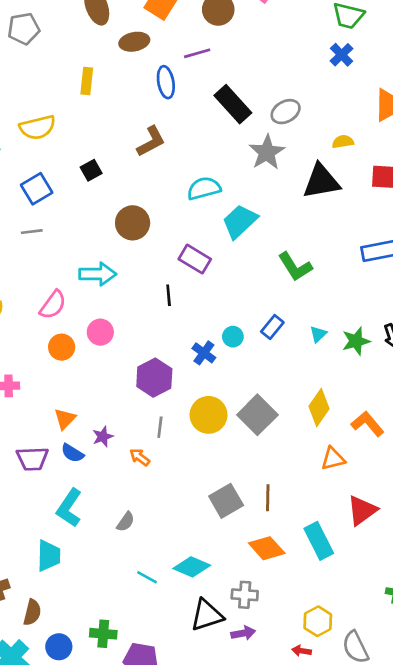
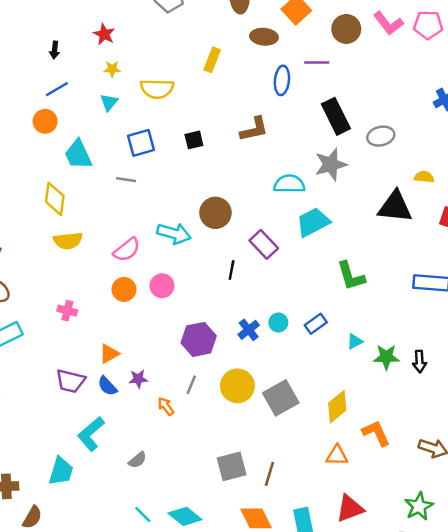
gray star: (267, 152) -> (331, 164), moved
brown circle: (133, 223) -> (215, 213), moved

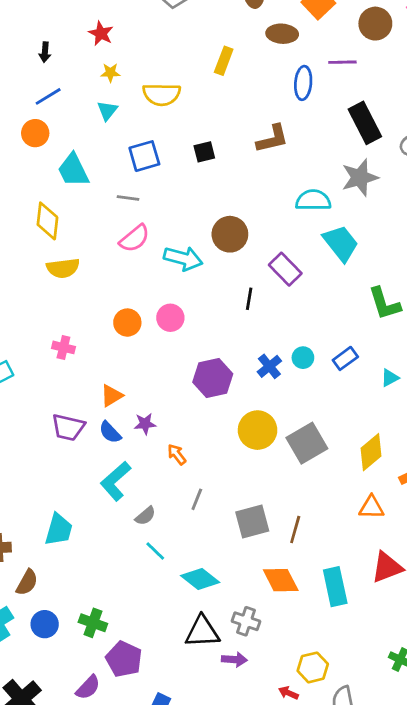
cyan trapezoid: (313, 222) -> (341, 243), turned 80
pink semicircle: (127, 250) -> (135, 238), moved
gray line: (191, 385) -> (197, 499), moved
cyan L-shape: (91, 434) -> (115, 481), moved
cyan line: (143, 515) -> (155, 551), moved

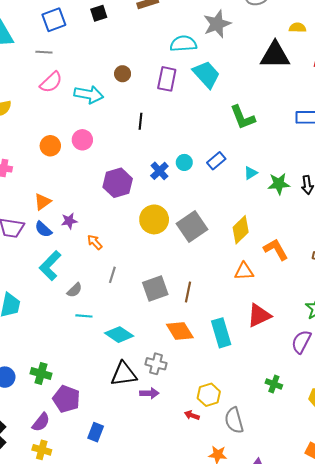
brown circle: (230, 234) -> (123, 74), size x0.6
purple rectangle: (285, 269) -> (167, 79), moved, turned 60
cyan line: (155, 551) -> (84, 316), turned -35

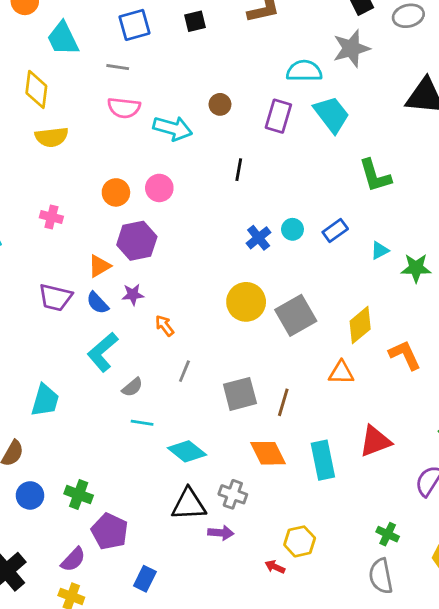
pink semicircle: (51, 82) -> (124, 108), turned 45
purple hexagon: (118, 183) -> (137, 241), moved
orange triangle: (244, 271) -> (341, 373), moved
gray semicircle: (234, 420) -> (381, 576), moved

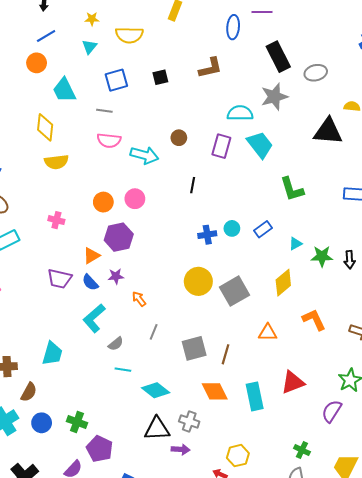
blue cross: (259, 238) -> (207, 235), turned 30
yellow diamond: (360, 325) -> (283, 283), moved

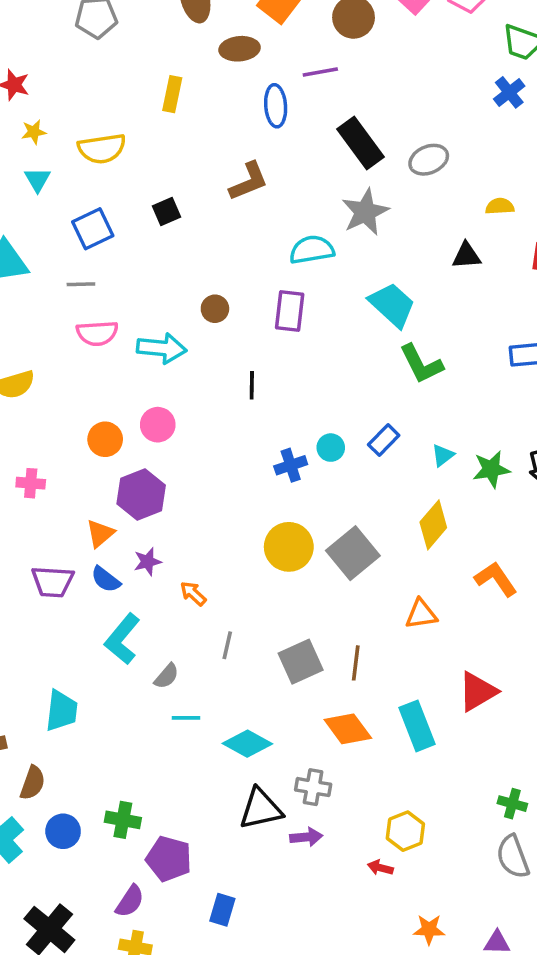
black triangle: (328, 131) -> (466, 256), size x0.6
cyan trapezoid: (260, 145) -> (392, 305), moved

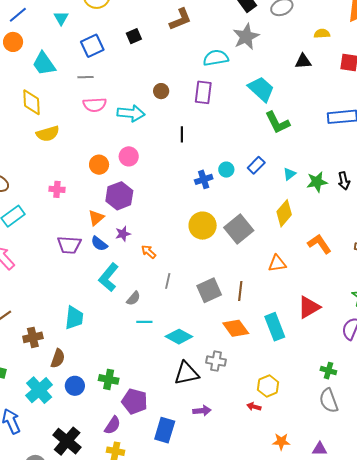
purple arrow: (306, 837) -> (202, 411), moved
blue rectangle: (222, 910) -> (165, 430), size x1.4

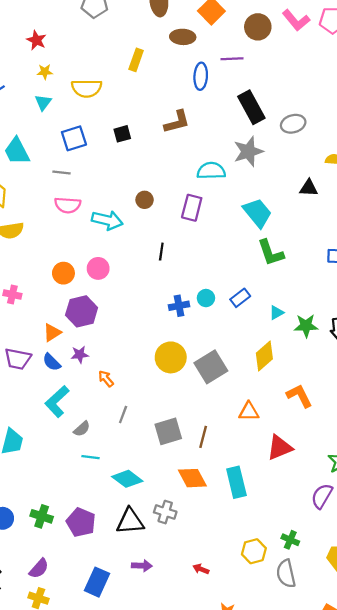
red triangle: (309, 307) -> (280, 448), moved
yellow hexagon: (268, 386) -> (254, 551), moved
purple pentagon: (135, 401) -> (81, 522), moved

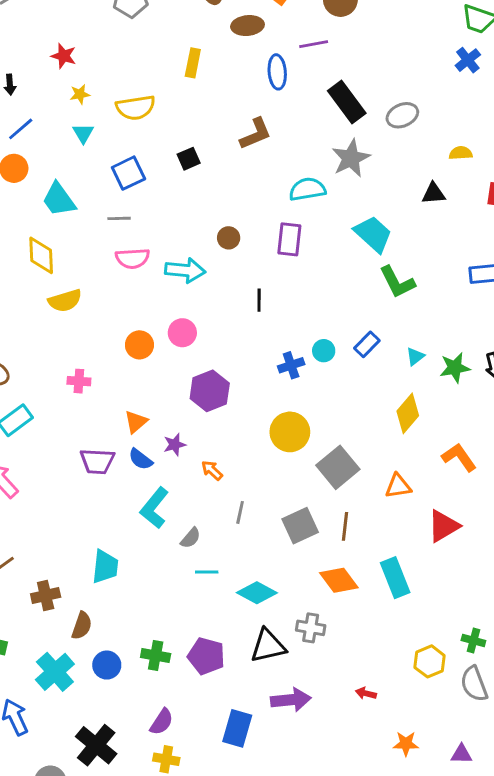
purple hexagon: (82, 311) -> (210, 391), moved
gray square: (211, 367) -> (338, 467), moved
purple arrow: (142, 566) -> (291, 700), size x1.5

